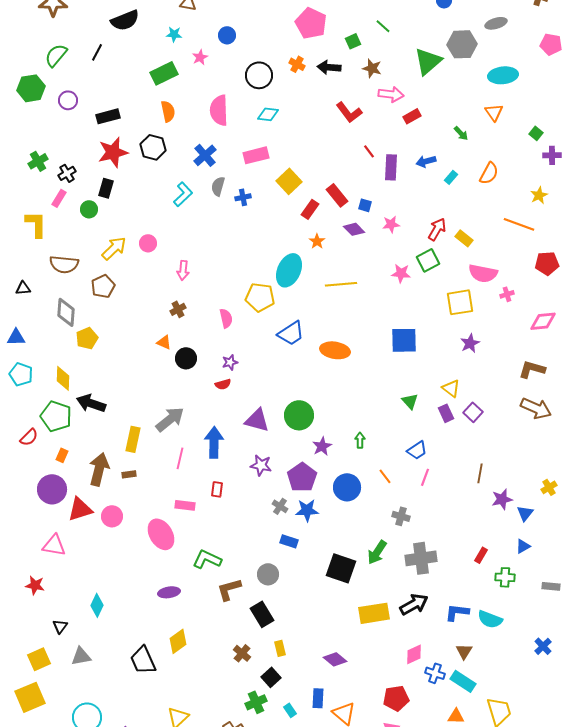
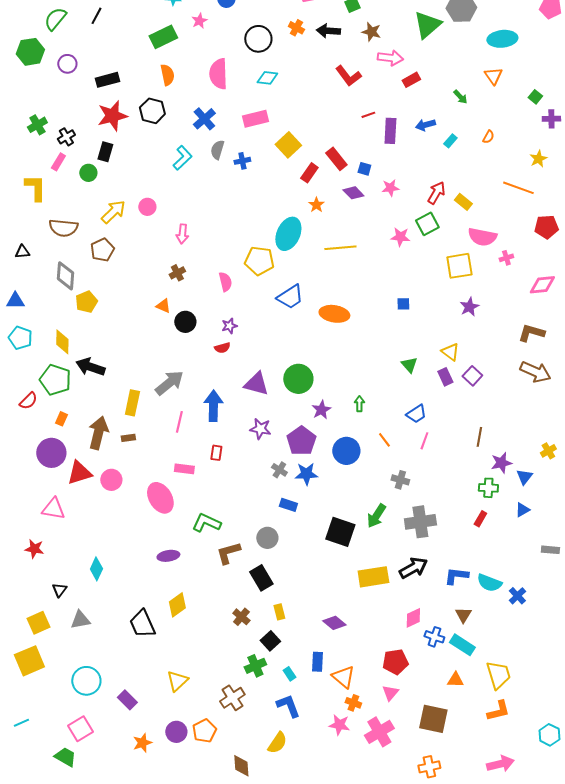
red line: (369, 151) -> (368, 115), turned -72
orange semicircle: (489, 173) -> (488, 137), size x0.6
blue square: (404, 340) -> (403, 304), size x0.5
green cross: (505, 577) -> (488, 488), moved
blue cross: (543, 646) -> (517, 596), moved

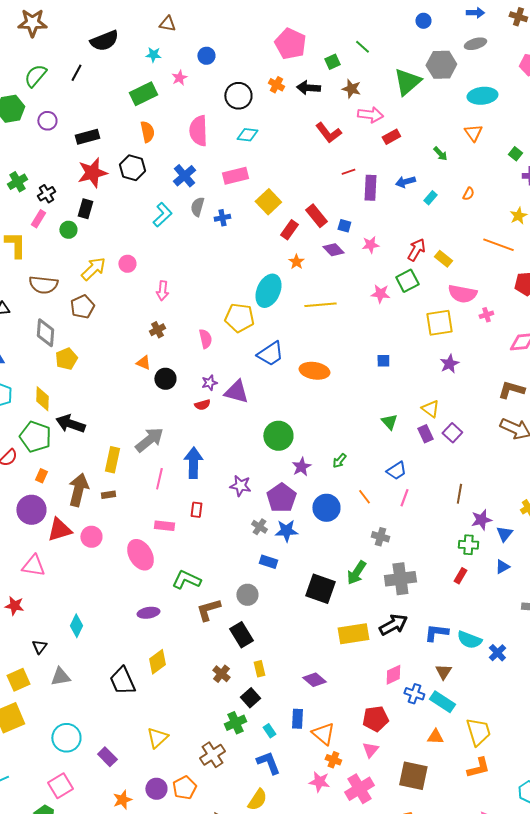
purple triangle: (256, 384) -> (236, 392), moved
green arrow: (359, 404) -> (339, 461), turned -140

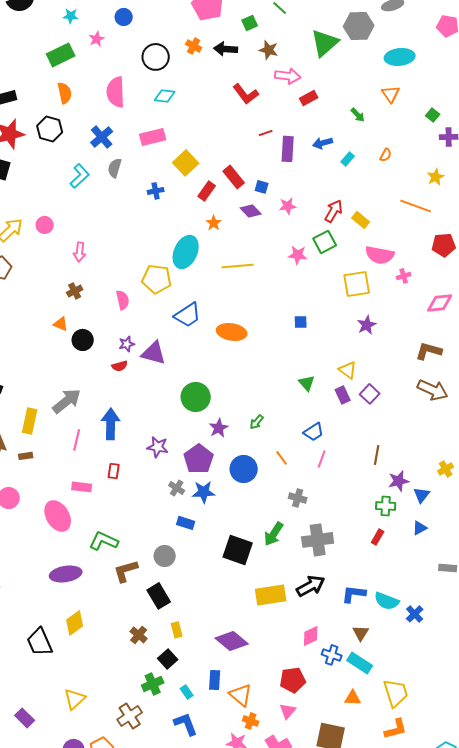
blue cross: (222, 218) -> (156, 191), moved
purple ellipse: (148, 613) -> (66, 574), size x1.4
purple diamond: (314, 680) -> (232, 641), size x1.4

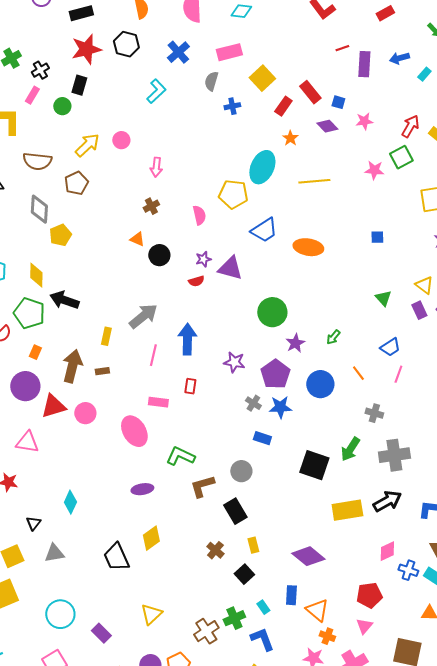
gray semicircle: (115, 168) -> (211, 81), moved
yellow rectangle: (30, 421) -> (106, 336), size x0.7
purple ellipse: (66, 574) -> (142, 489), size x0.7
green cross: (153, 684) -> (234, 618), moved

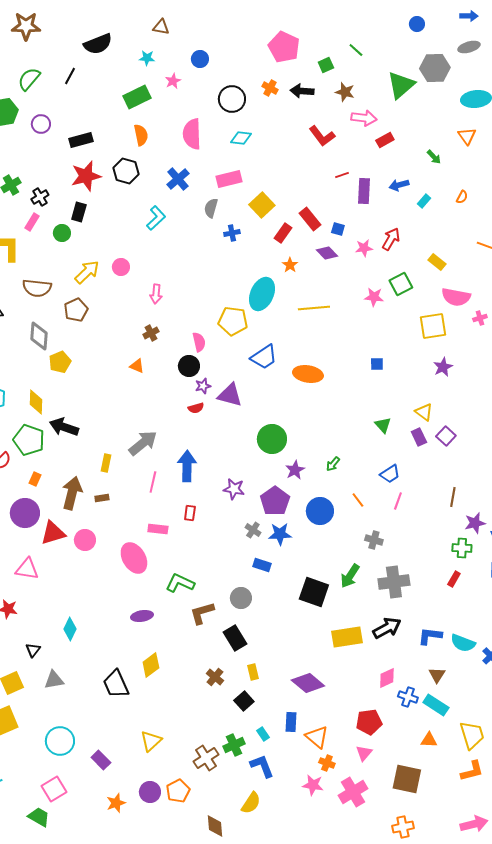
red arrow: (410, 126) -> (391, 239), moved
black circle: (159, 255) -> (189, 366), moved

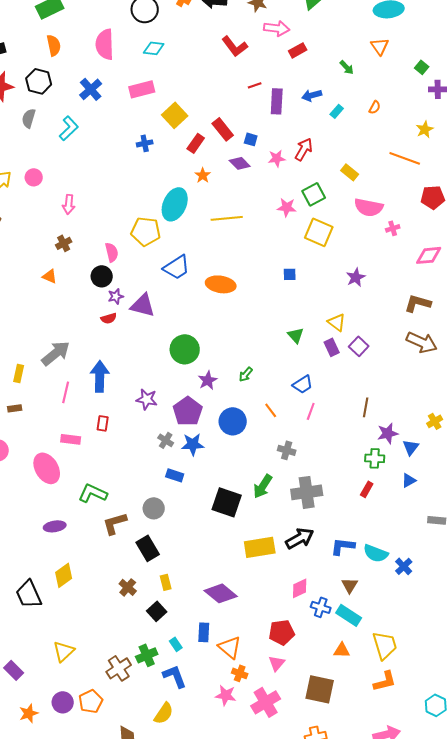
gray semicircle: (211, 208) -> (29, 118), moved
yellow square: (433, 326) -> (319, 232), moved, turned 32

